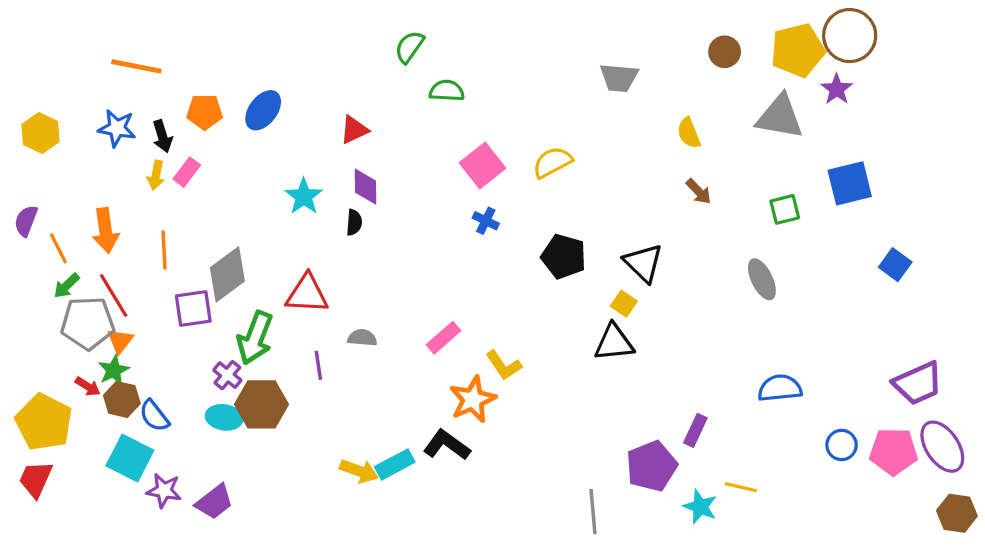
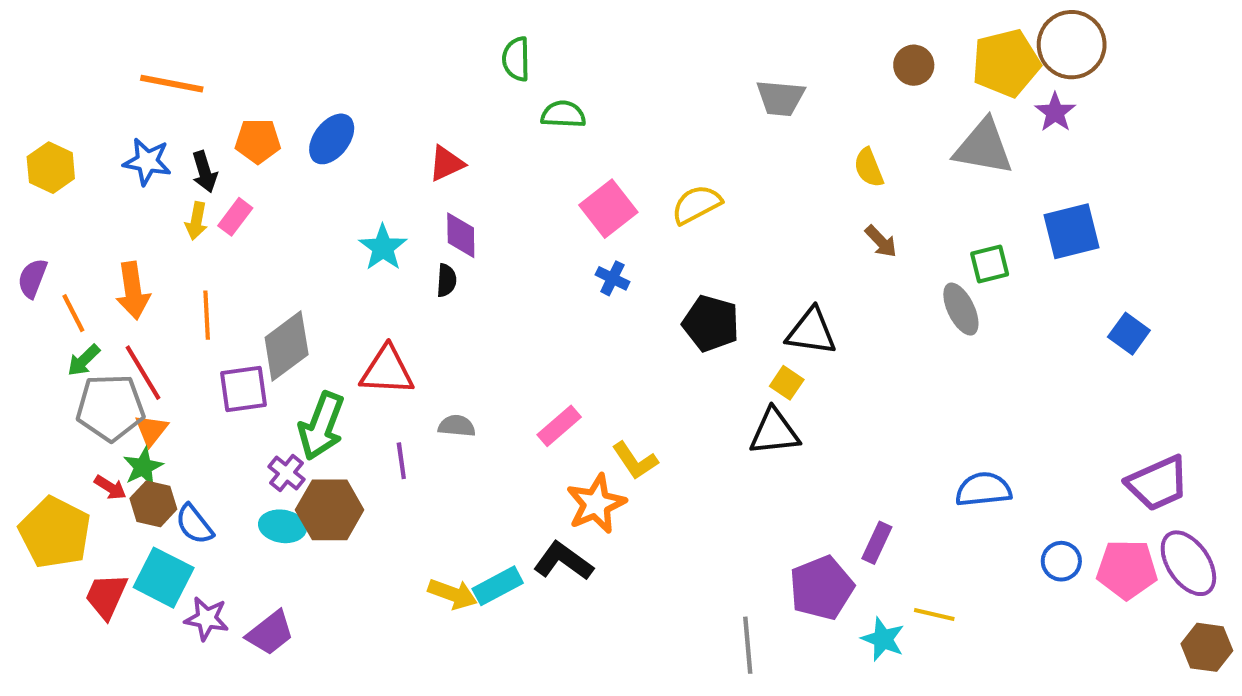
green semicircle: (409, 47) -> (516, 59), turned -36
black triangle: (643, 263) -> (811, 332), turned -36
gray ellipse: (762, 279) -> (961, 309), moved
red trapezoid: (36, 479) -> (106, 596), moved

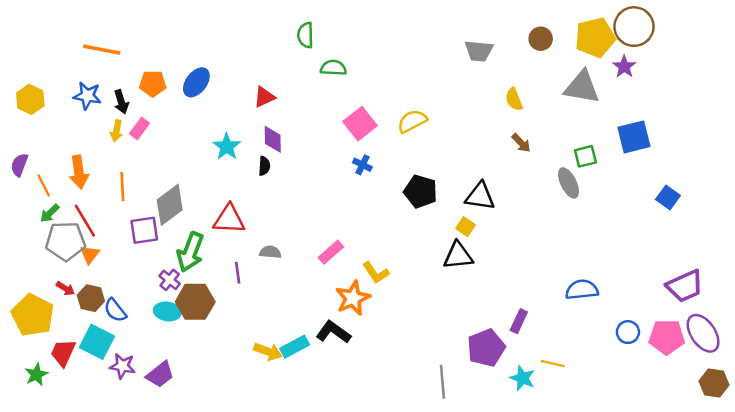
gray trapezoid: (781, 98) -> (479, 51), moved
green star: (143, 467) -> (36, 374), moved

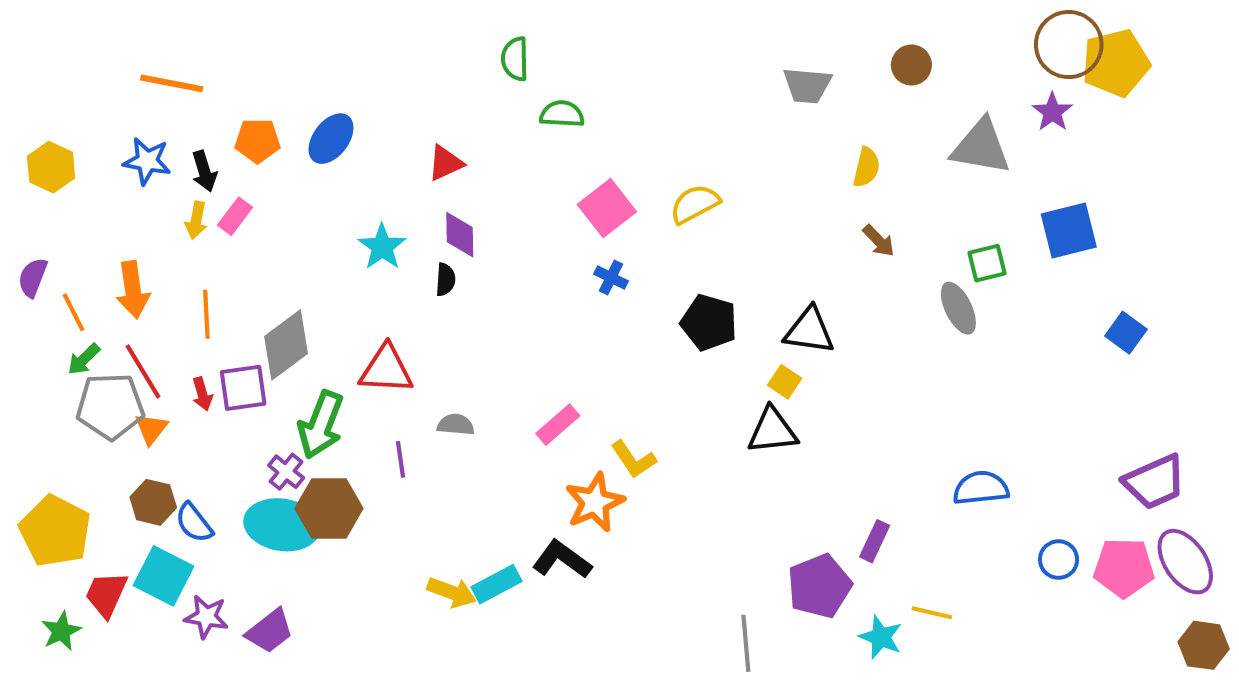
yellow pentagon: (595, 38) -> (1116, 63), moved
yellow semicircle: (514, 99) -> (866, 167), turned -145
red arrow: (65, 288) -> (202, 394), moved, turned 42
cyan ellipse: (167, 311) -> (282, 525), size x1.6

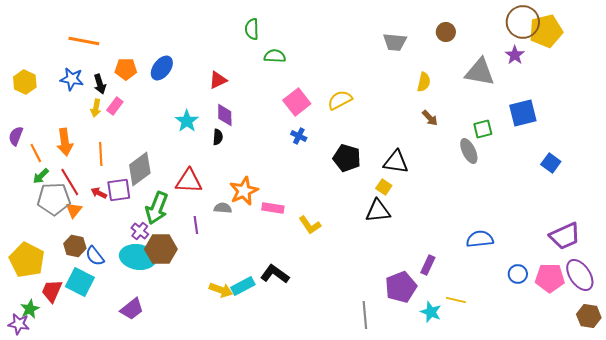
red arrow: (202, 394) -> (99, 193), turned 133
pink rectangle: (558, 425) -> (273, 208), turned 50
orange star: (595, 502) -> (244, 191), moved
purple star: (206, 617) -> (19, 324), moved

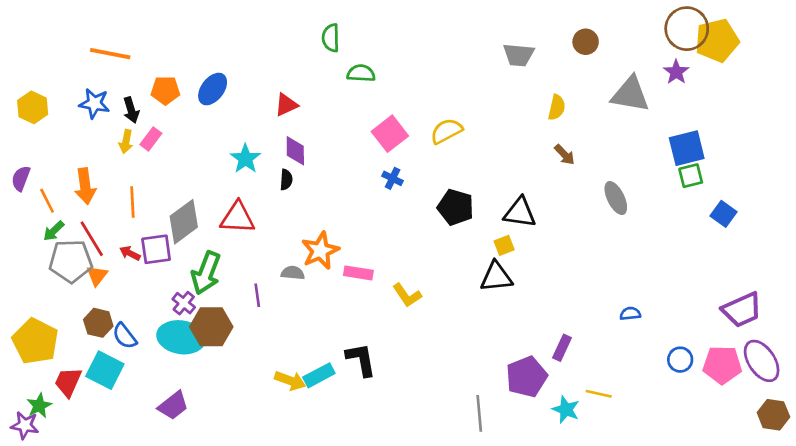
green square: (483, 129) -> (691, 176), moved
red triangle: (189, 181) -> (238, 218), moved
yellow square: (384, 187) -> (504, 245), turned 35
blue semicircle: (480, 239) -> (630, 314), size x0.6
black L-shape: (275, 274) -> (361, 360), turned 44

